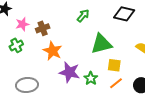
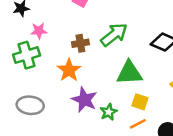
green arrow: (83, 16) -> (114, 35), size x1.6
brown cross: (43, 28) -> (80, 43), moved
green cross: (16, 45) -> (27, 55), size x1.5

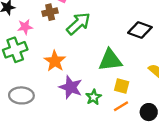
green arrow: (114, 35) -> (78, 24), moved
brown cross: (80, 43) -> (50, 12), moved

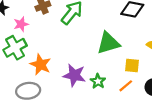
orange star: (55, 61) -> (41, 65), moved
yellow square: (122, 86) -> (132, 66), moved

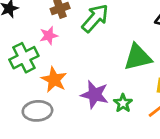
pink star: (21, 24) -> (49, 36), moved

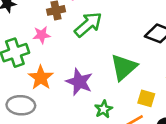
green triangle: (138, 57) -> (124, 67), turned -36
purple star: (95, 95) -> (79, 82), moved

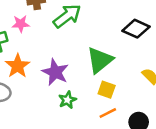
yellow square: (146, 98) -> (107, 90), moved
green star: (104, 109) -> (67, 100), moved

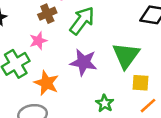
purple star: (55, 72) -> (84, 62), moved

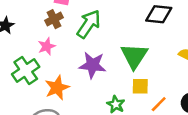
orange star: (46, 83) -> (57, 88), turned 30
yellow square: (140, 83) -> (140, 86), moved

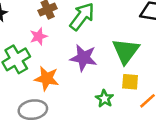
orange star: (57, 88) -> (47, 78), turned 30

